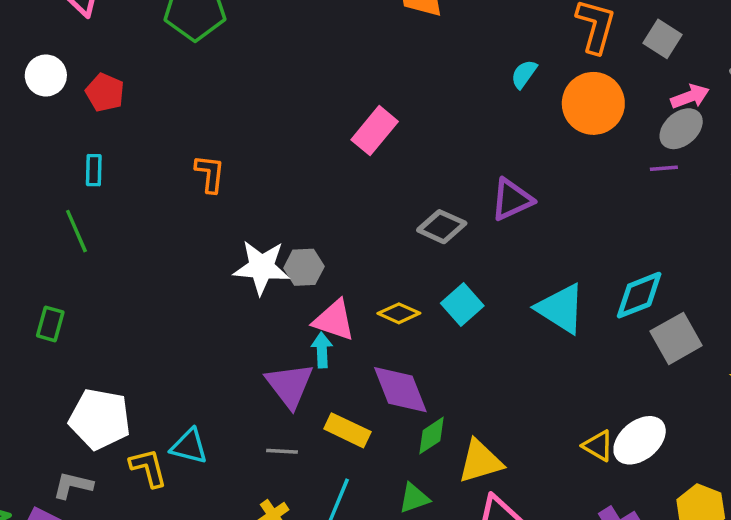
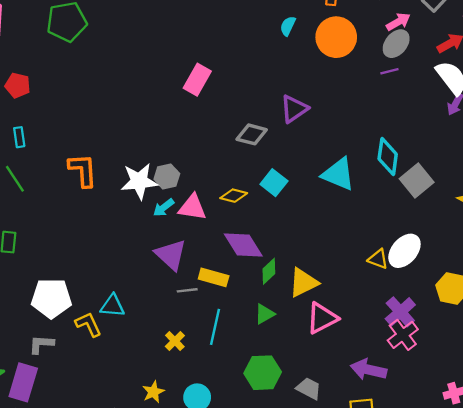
orange L-shape: (210, 174) -> (83, 170), moved, size x1.4
cyan diamond: (639, 295) -> (388, 157), turned -51
cyan arrow: (322, 350) -> (164, 208), moved, turned -115
gray line: (282, 451) -> (187, 290), moved

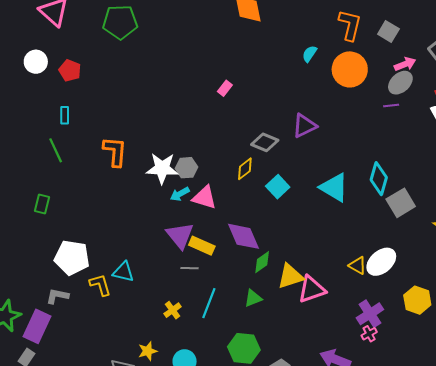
pink rectangle: (197, 80) -> (225, 88), size x0.6
yellow diamond: (234, 196) -> (245, 169), moved, turned -60
yellow rectangle: (214, 277) -> (202, 246), moved
pink triangle: (322, 318) -> (312, 289), moved
pink cross: (403, 335) -> (369, 334), size x0.6

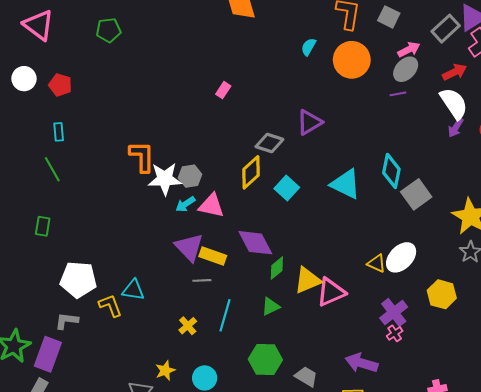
green pentagon: (120, 22) -> (108, 30), size x0.7
orange L-shape: (115, 152) -> (142, 157), moved
yellow diamond: (245, 169) -> (251, 172), size x1.4

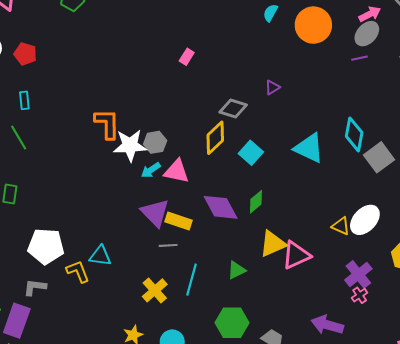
purple triangle: (309, 122) -> (272, 87), size x0.6
green diamond: (277, 268) -> (256, 202), moved
yellow cross: (188, 326) -> (155, 290), size x1.4

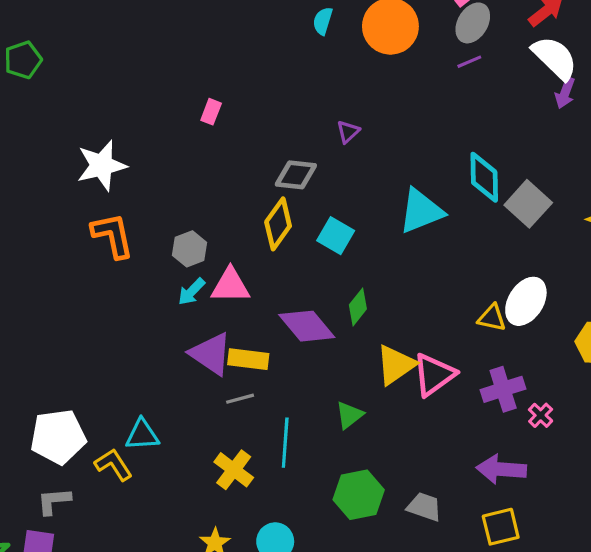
white star: (130, 145) -> (102, 165), moved
cyan triangle: (309, 148) -> (421, 211), turned -36
purple cross: (358, 274) -> (503, 389), moved, turned 32

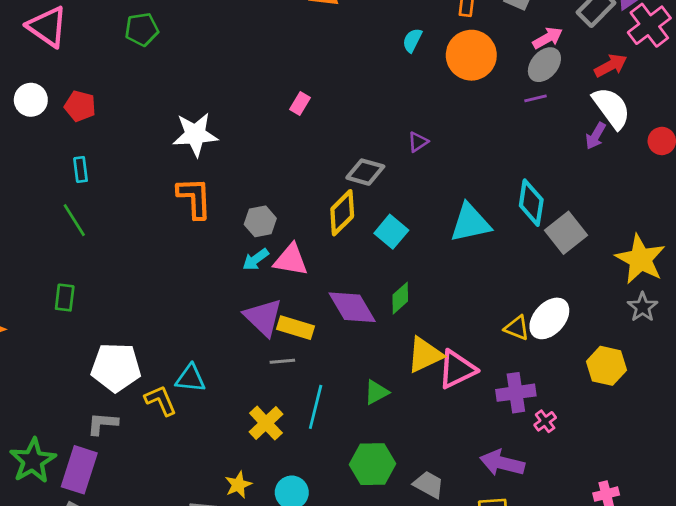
purple arrow: (565, 93) -> (596, 136), moved

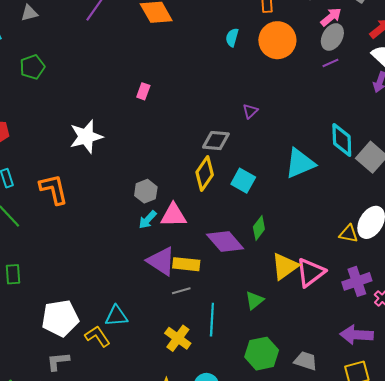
pink rectangle: (300, 104) -> (143, 91), moved
orange L-shape: (194, 198) -> (54, 189), moved

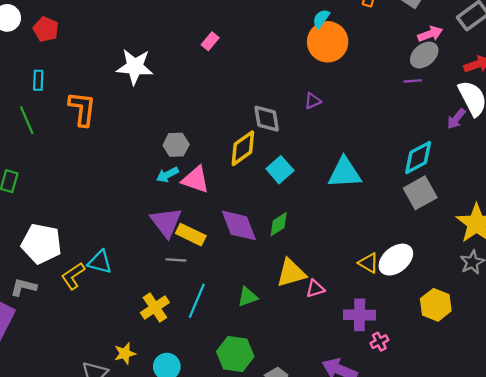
orange circle: (277, 40) -> (328, 42), moved
cyan diamond: (342, 140) -> (418, 158), moved, turned 44
gray diamond: (216, 141) -> (267, 119), turned 56
pink triangle: (310, 272) -> (315, 289), size x0.6
yellow L-shape: (97, 336) -> (73, 276), turned -110

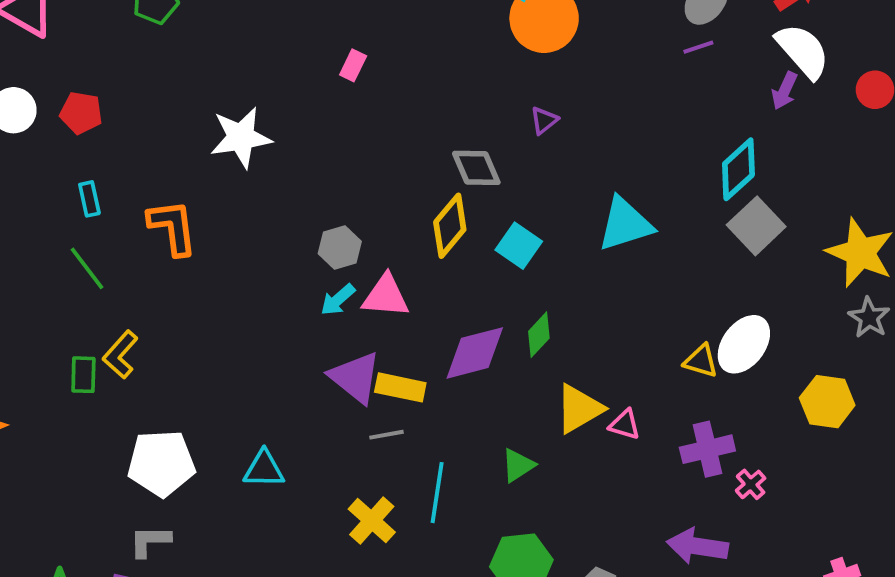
purple diamond: (239, 225) -> (475, 353), turned -69
yellow L-shape: (73, 276) -> (120, 355), moved
pink triangle: (315, 289) -> (625, 425), turned 48

